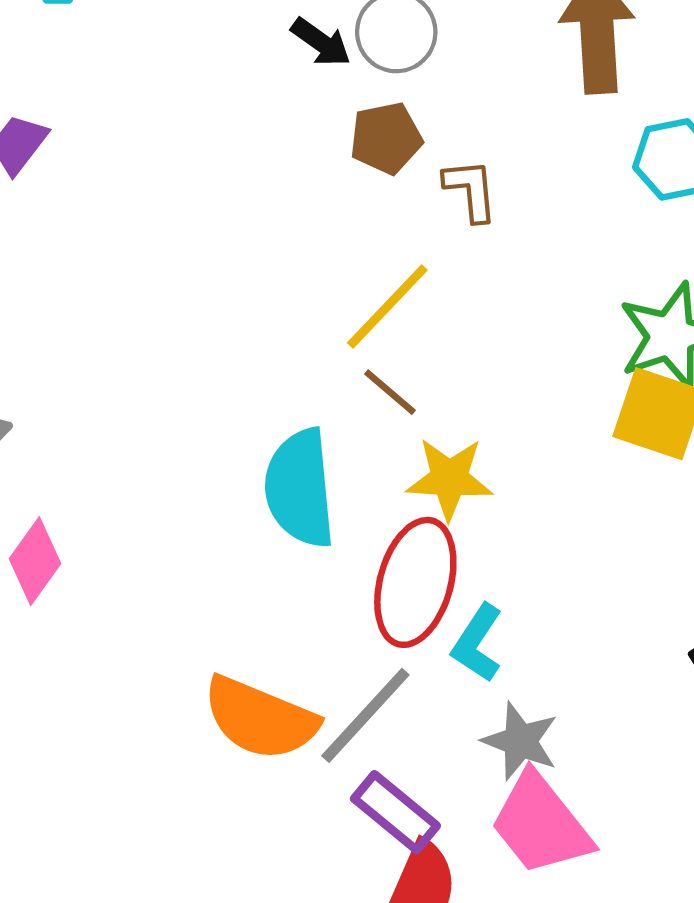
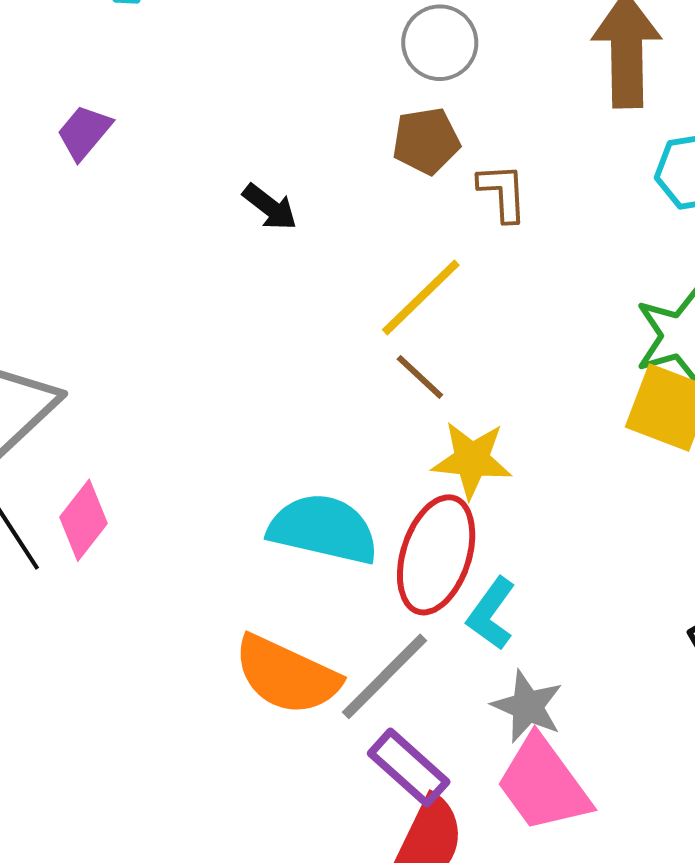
black arrow: (321, 42) -> (270, 207), moved
cyan semicircle: (300, 488) -> (323, 529), moved, turned 106

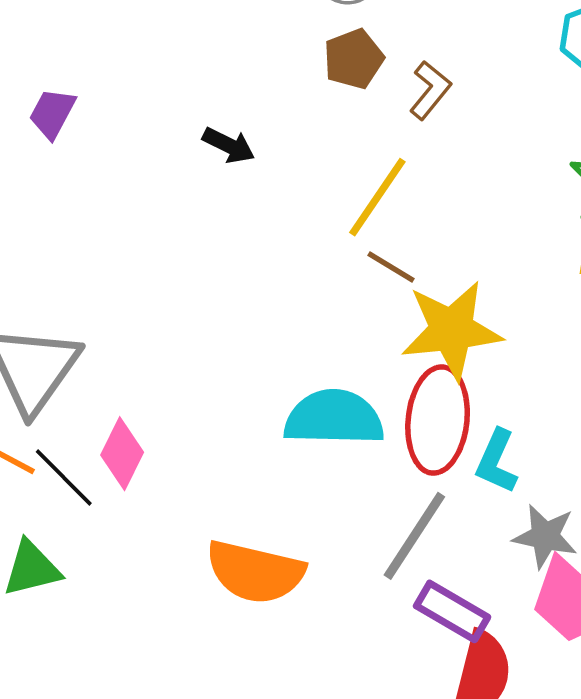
brown L-shape: (503, 192) -> (430, 90), turned 54
yellow star: (472, 460) -> (452, 330), size x1.4
orange semicircle: (287, 675) -> (255, 572), moved

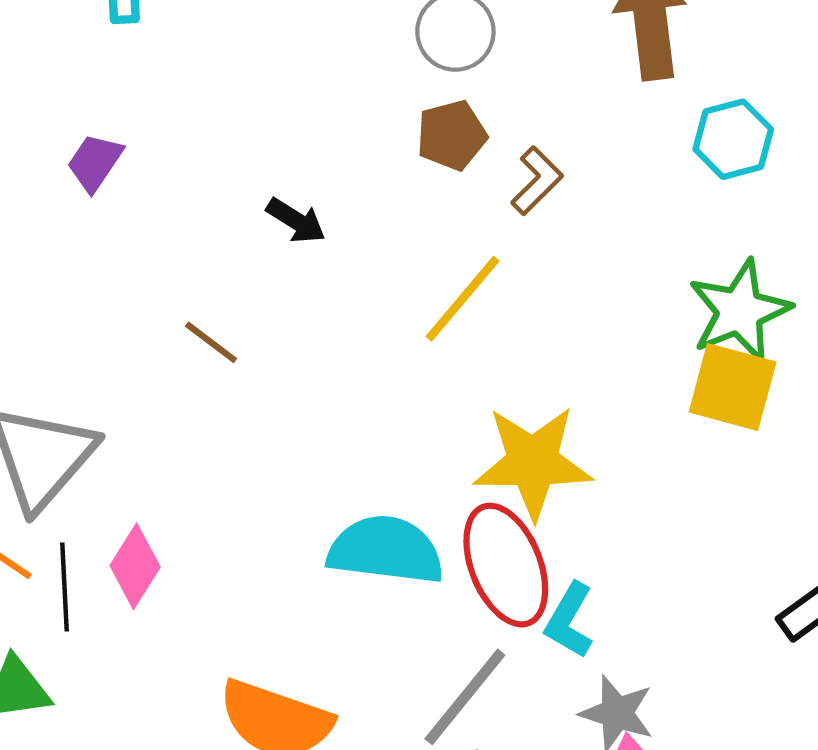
brown line: (391, 267) -> (211, 342), moved
red ellipse: (438, 420) -> (506, 565), turned -34
black line: (64, 478) -> (64, 587), turned 36

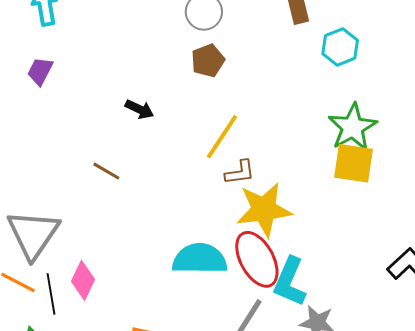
purple trapezoid: (95, 162) -> (40, 71), moved
brown L-shape: (537, 181) -> (240, 172), moved, turned 44
cyan L-shape: (569, 620) -> (290, 282), size x1.4

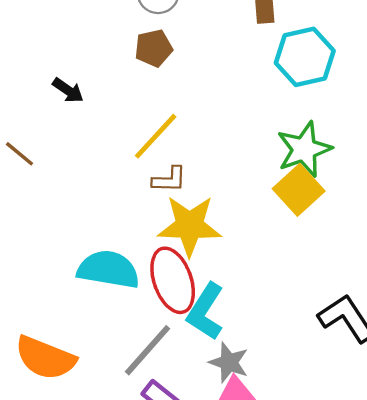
cyan hexagon: (340, 47) -> (305, 57), size x1.4
yellow square: (354, 163) -> (299, 190), turned 30

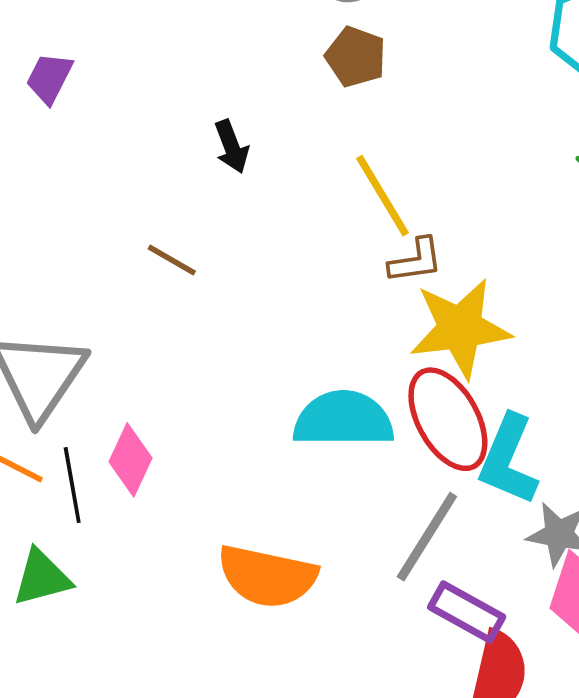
brown pentagon: (154, 48) -> (356, 57), turned -30
black arrow: (68, 90) -> (231, 147), turned 44
yellow line: (156, 136) -> (382, 196), turned -64

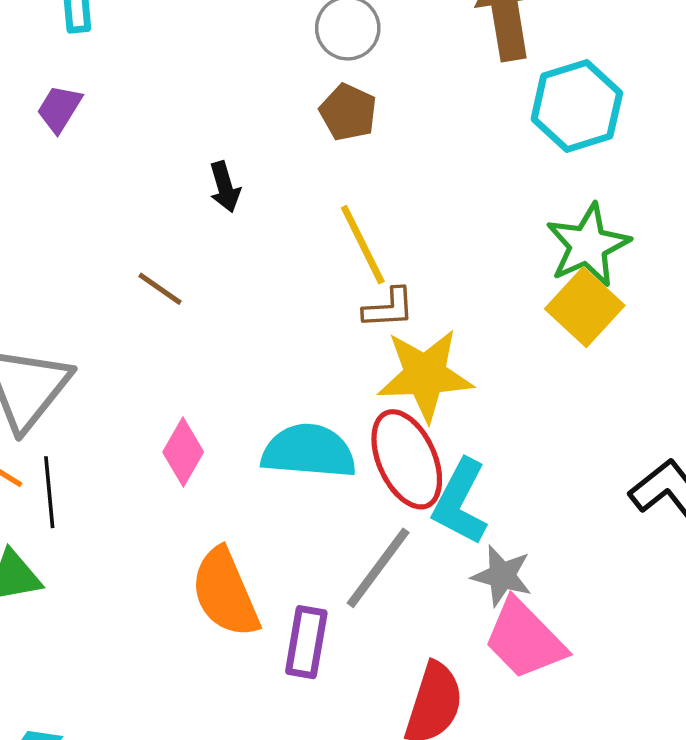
pink diamond: (130, 460) -> (183, 452), moved
orange semicircle: (267, 576) -> (225, 593), turned 50
purple rectangle: (467, 612) -> (306, 642), moved, turned 66

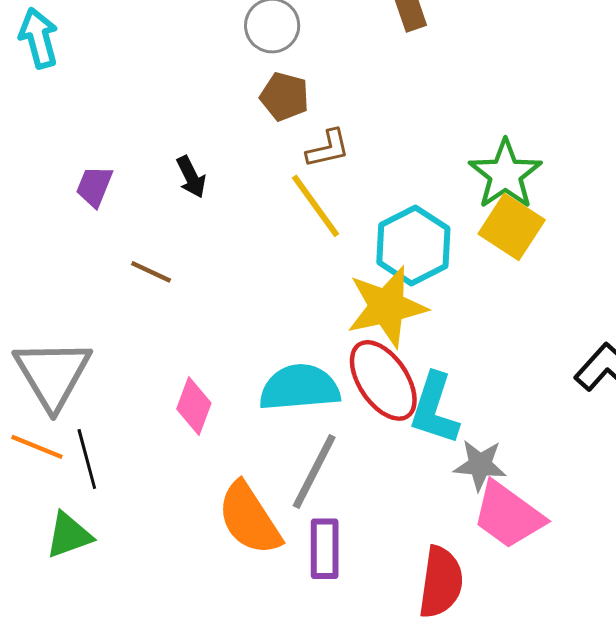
cyan hexagon: (577, 106) -> (413, 245), moved
purple trapezoid: (59, 109) -> (94, 186), moved
brown L-shape: (389, 308) -> (328, 149), moved
gray line: (378, 568) -> (314, 472), moved

